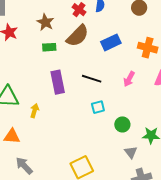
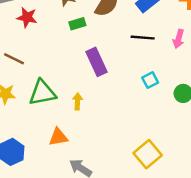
black line: (92, 79) -> (143, 38), moved

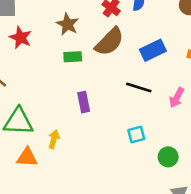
purple rectangle: (96, 62) -> (84, 102), size x0.7
orange triangle: (58, 137) -> (27, 157), moved

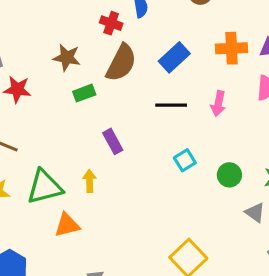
yellow arrow: (54, 139) -> (90, 181), moved

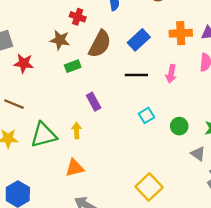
red cross: (111, 23) -> (78, 17), moved
orange triangle: (67, 225) -> (75, 168), moved

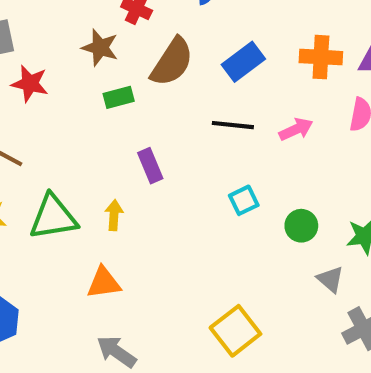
pink arrow: (171, 74) -> (296, 129), turned -132

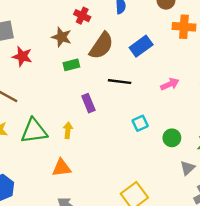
orange cross: (321, 57) -> (184, 27), moved
black line: (233, 125) -> (120, 82), moved
gray triangle: (330, 279) -> (188, 168), turned 35

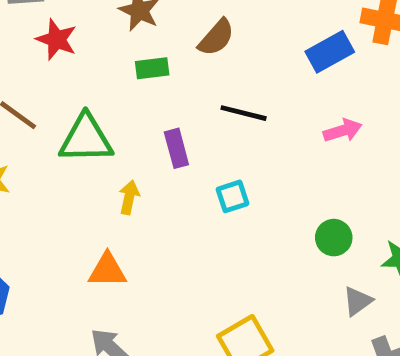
brown semicircle: (101, 46) -> (216, 37), size x0.7
blue rectangle: (141, 46) -> (330, 52), moved
cyan square: (140, 123) -> (232, 196), moved
green triangle: (34, 131) -> (86, 139), moved

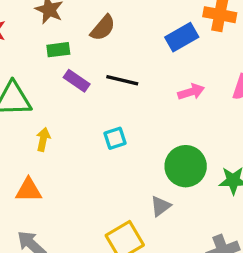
purple rectangle: (176, 148) -> (77, 81), moved, turned -40
green circle: (334, 238) -> (186, 166), size x1.6
gray triangle: (358, 301) -> (161, 206), moved

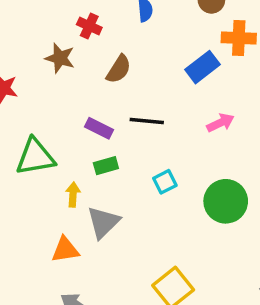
green rectangle: (58, 50) -> (106, 166), moved
cyan square: (115, 138) -> (165, 182), moved
gray triangle: (161, 206) -> (103, 222), moved, size x1.5

